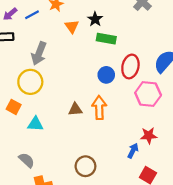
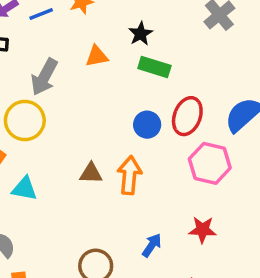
orange triangle: (72, 26) -> (97, 56), moved, turned 48
blue arrow: (133, 151) -> (152, 245), moved

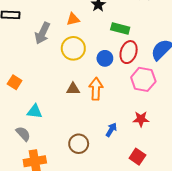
green rectangle: (154, 67) -> (120, 29), moved
yellow circle: (25, 120) -> (73, 48), moved
cyan triangle: (24, 189) -> (35, 111), moved

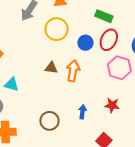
blue arrow: (111, 130) -> (82, 112), turned -32

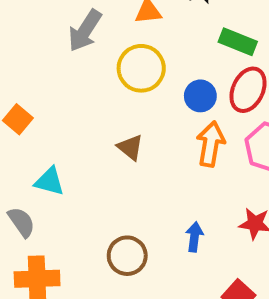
brown triangle: (51, 68) -> (130, 147), turned 32
orange arrow: (73, 71) -> (211, 144), moved

